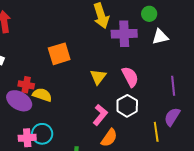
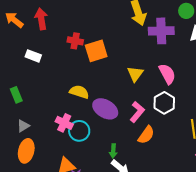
red cross: (26, 85) -> (75, 41), moved
purple ellipse: (19, 101) -> (105, 109), moved
pink cross: (27, 138) -> (64, 123), moved, turned 30

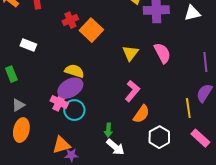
red cross: (75, 41) -> (70, 20), turned -35
orange square: (96, 51) -> (91, 30), turned -30
white rectangle: (33, 56) -> (28, 45), moved
white hexagon: (164, 103) -> (159, 137), moved
purple ellipse: (105, 109) -> (70, 88), moved, turned -60

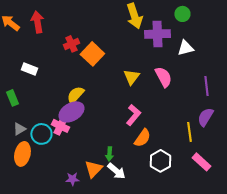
white triangle: (192, 13) -> (185, 48), moved
yellow semicircle: (74, 71) -> (75, 95), turned -66
cyan circle: (74, 110) -> (41, 134), moved
orange triangle: (61, 145) -> (93, 169), moved, turned -30

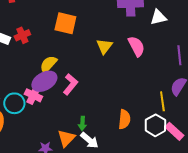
red cross: (71, 44) -> (22, 35), moved
orange square: (92, 54) -> (65, 23), turned -30
pink L-shape: (133, 115) -> (70, 84), moved
orange semicircle: (142, 138) -> (124, 119), moved, turned -30
white hexagon: (160, 161) -> (155, 125), moved

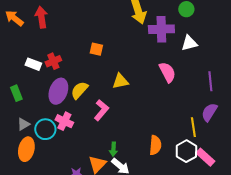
orange square: (65, 23) -> (96, 49), size x0.6
yellow triangle: (104, 46) -> (120, 81), moved, turned 42
purple ellipse: (44, 81) -> (58, 91), moved, turned -40

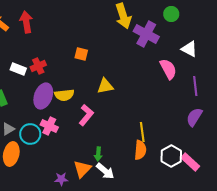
purple cross: (161, 29) -> (146, 34), turned 30
white triangle: (189, 43) -> (189, 49), moved, turned 42
pink semicircle: (167, 72) -> (168, 69), moved
yellow semicircle: (79, 90) -> (64, 95), turned -138
yellow line: (193, 127) -> (142, 132), moved

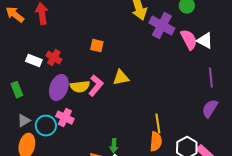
red cross: (38, 66) -> (54, 58), turned -35
pink semicircle: (168, 69) -> (189, 40), moved
pink L-shape: (86, 115) -> (96, 86), moved

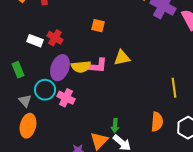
pink L-shape: (96, 86) -> (97, 66), turned 55
gray triangle: (24, 121) -> (25, 101), turned -40
yellow line: (158, 124) -> (174, 88), moved
cyan circle: (46, 126) -> (45, 90), moved

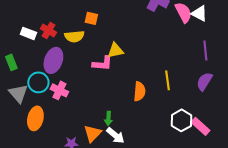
pink L-shape: (97, 66) -> (102, 63), moved
yellow semicircle: (81, 67) -> (74, 36), moved
gray triangle: (25, 101) -> (18, 93), size x1.5
orange semicircle: (157, 122) -> (139, 91), moved
orange ellipse: (28, 126) -> (35, 118), moved

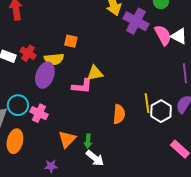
purple ellipse: (53, 60) -> (45, 75), moved
white hexagon: (181, 120) -> (161, 111), moved
orange triangle: (92, 133) -> (67, 139), moved

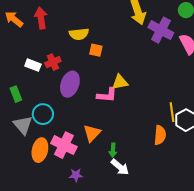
red cross: (28, 53) -> (53, 62), turned 35
yellow semicircle: (54, 59) -> (79, 34), moved
pink cross: (39, 113) -> (64, 145), moved, size x1.4
orange semicircle: (119, 114) -> (160, 135), moved
orange triangle: (67, 139) -> (92, 133), moved

